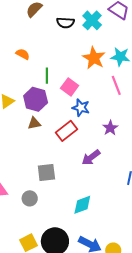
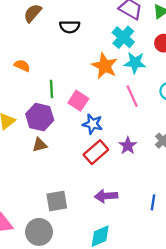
cyan cross: (92, 20) -> (123, 37), moved
red rectangle: (66, 131) -> (96, 152), moved
purple arrow: (91, 158) -> (106, 196), moved, turned 36
gray circle: (30, 198) -> (39, 232), size x1.5

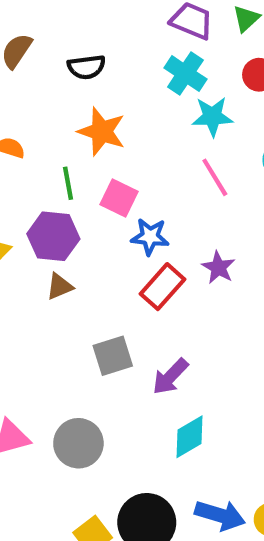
orange star: (105, 66) -> (102, 131), moved
purple arrow: (106, 196) -> (170, 377), moved, turned -35
gray square: (57, 201) -> (113, 356), moved

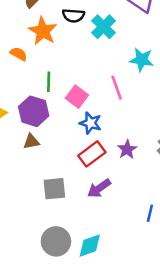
cyan cross: (185, 73) -> (104, 27), moved
orange star: (102, 131) -> (43, 31), moved
pink line: (215, 177) -> (117, 88), moved
purple arrow: (170, 377) -> (99, 188), moved
gray circle: (78, 443) -> (56, 241), moved

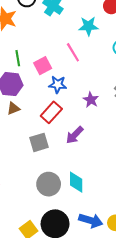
pink square: (77, 97) -> (43, 66), turned 36
red rectangle: (92, 154) -> (51, 112), moved
cyan diamond: (90, 246) -> (76, 182), turned -60

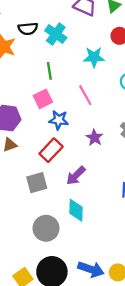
pink line: (73, 52) -> (85, 95), moved
green line: (18, 58) -> (49, 71), moved
cyan diamond: (76, 182) -> (76, 210), moved

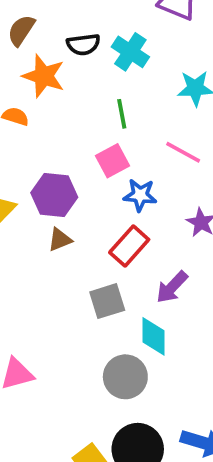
pink line: (85, 95) -> (183, 152), turned -30
cyan diamond: (76, 210) -> (153, 336), moved

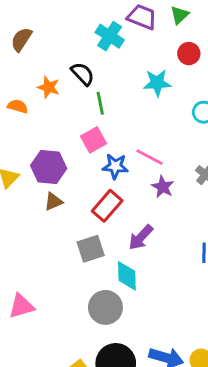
black semicircle: (83, 44) -> (83, 74), moved, turned -125
cyan cross: (130, 52) -> (110, 36), moved
orange star: (44, 76) -> (49, 87), moved, size x0.7
pink line: (183, 152) -> (149, 157), moved

